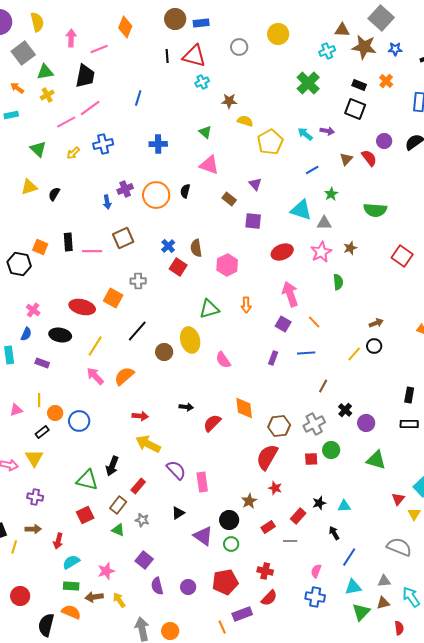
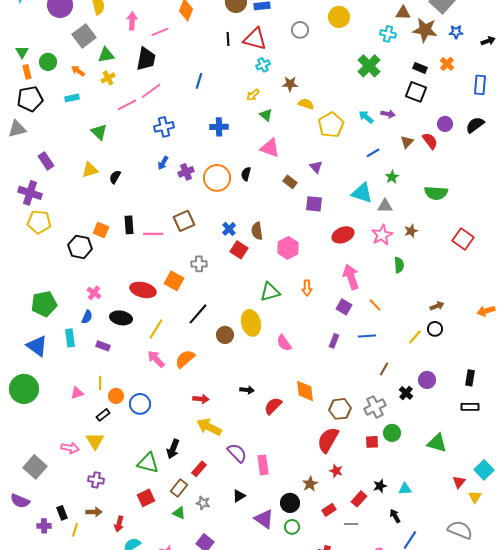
cyan cross: (327, 51) -> (388, 34), turned 35
yellow arrow: (73, 153) -> (253, 95), moved
blue arrow: (107, 202) -> (163, 163), moved, turned 40
purple circle: (366, 423) -> (427, 380), moved

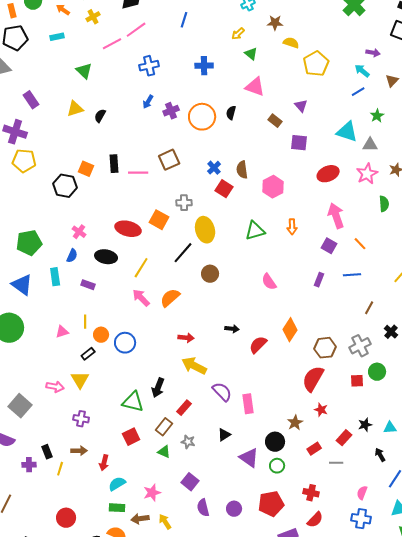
cyan arrow: (366, 117) -> (362, 71), moved
yellow ellipse: (251, 323) -> (205, 230), moved
orange diamond: (305, 391) -> (290, 330), turned 40

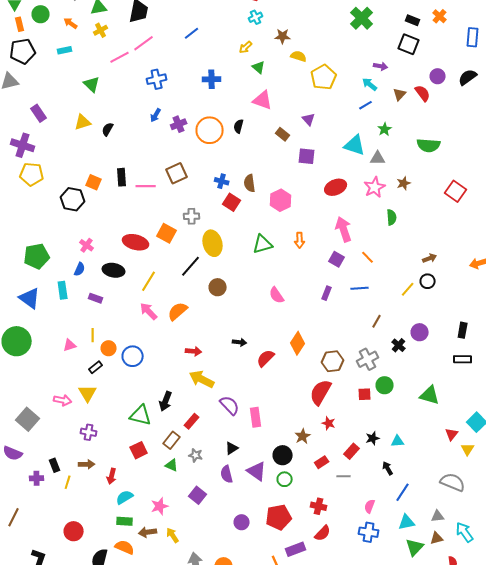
blue line: (184, 20) -> (192, 33), turned 35
blue cross: (214, 168) -> (222, 181), turned -32
purple semicircle: (203, 508) -> (227, 474), moved

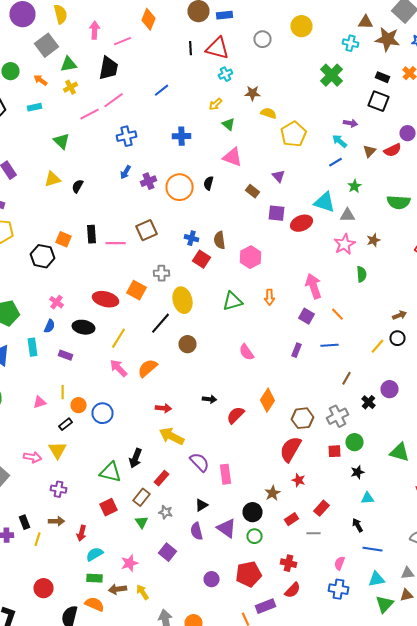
red semicircle: (423, 93) -> (392, 150), turned 102
red ellipse: (336, 187) -> (302, 223), moved
black star: (373, 438) -> (358, 472), moved
green triangle: (172, 465) -> (142, 522), turned 32
blue line: (403, 492) -> (372, 549), turned 66

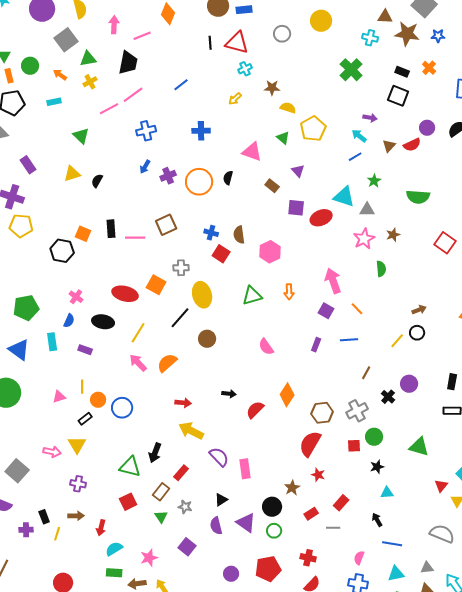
green triangle: (228, 124) -> (283, 138), moved

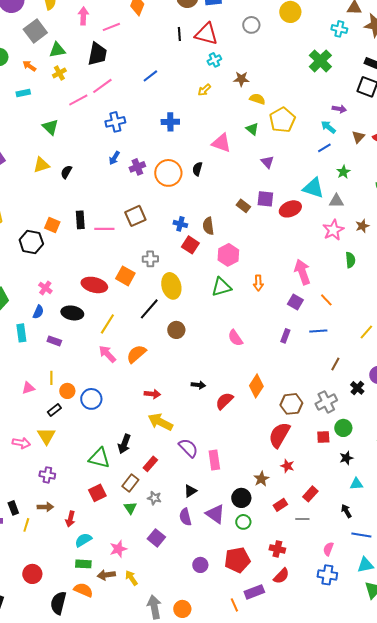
brown rectangle: (272, 186) -> (243, 206), moved
pink hexagon: (270, 252) -> (228, 255), moved

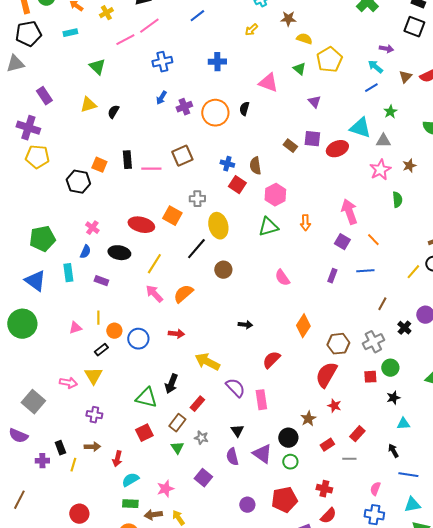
red arrow: (152, 394) -> (176, 334), moved
red semicircle: (224, 401) -> (271, 360), moved
black triangle: (190, 491) -> (237, 431), turned -32

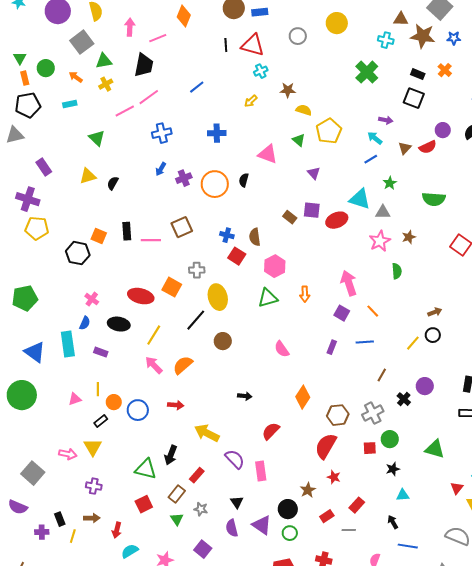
green pentagon: (42, 239) -> (25, 298), moved
cyan rectangle: (68, 273) -> (68, 344), size x1.4

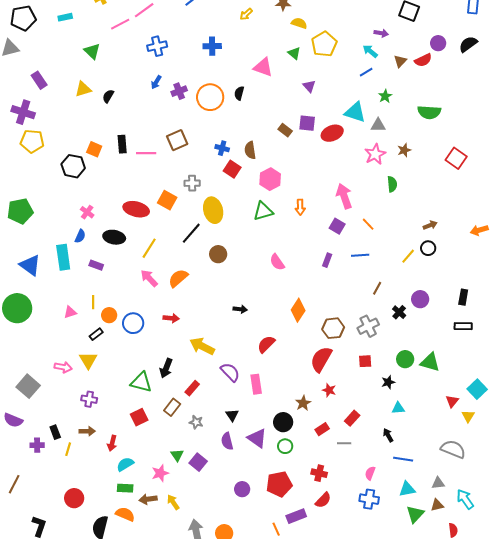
green circle: (390, 439) -> (405, 359), moved
green triangle: (177, 519) -> (177, 455), moved

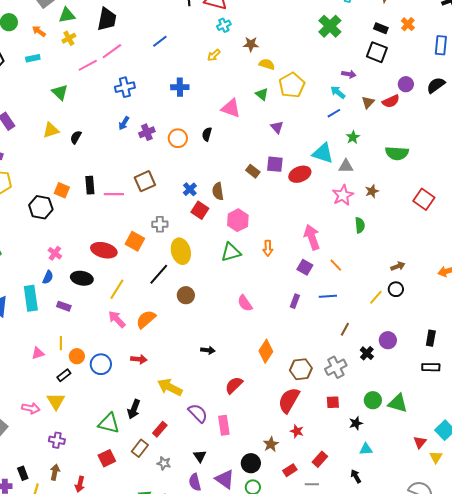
orange circle: (210, 97) -> (178, 138), size x0.7
blue cross: (222, 148) -> (190, 189), turned 32
brown arrow: (87, 431) -> (55, 472), turned -77

